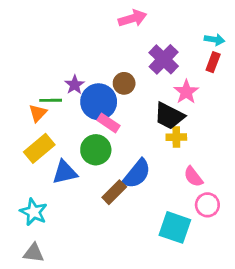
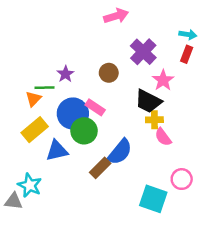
blue circle: (99, 102) -> (73, 114), moved
pink semicircle: (193, 177) -> (163, 137), moved
gray triangle: (34, 253) -> (14, 201), moved

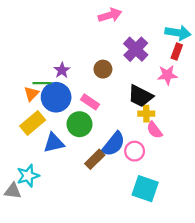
cyan arrow: (188, 34) -> (178, 33), size x1.5
pink star: (163, 80) -> (167, 75), moved, turned 30
blue circle: (73, 114) -> (56, 97), moved
pink circle: (182, 179) -> (135, 151), moved
cyan star: (30, 185) -> (28, 176), turned 30

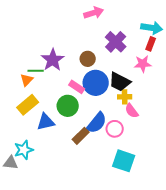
purple star: (62, 70) -> (53, 60), size x1.6
blue circle: (56, 97) -> (96, 83), moved

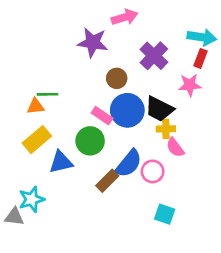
purple star: (53, 60) -> (93, 42), moved, turned -30
orange triangle: (27, 80) -> (36, 106), turned 40
cyan square: (124, 161) -> (165, 214), size x0.7

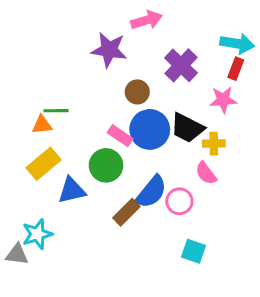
yellow cross: (166, 129) -> (214, 144), moved

